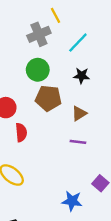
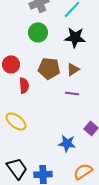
black star: (81, 76) -> (75, 37), size x1.5
brown pentagon: (48, 98) -> (49, 68), moved

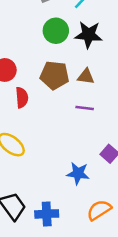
green circle: (38, 32) -> (56, 31), moved
brown triangle: (73, 69) -> (86, 77), turned 40

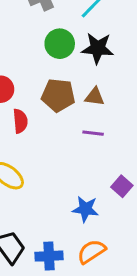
orange semicircle: (99, 210) -> (92, 252), moved

